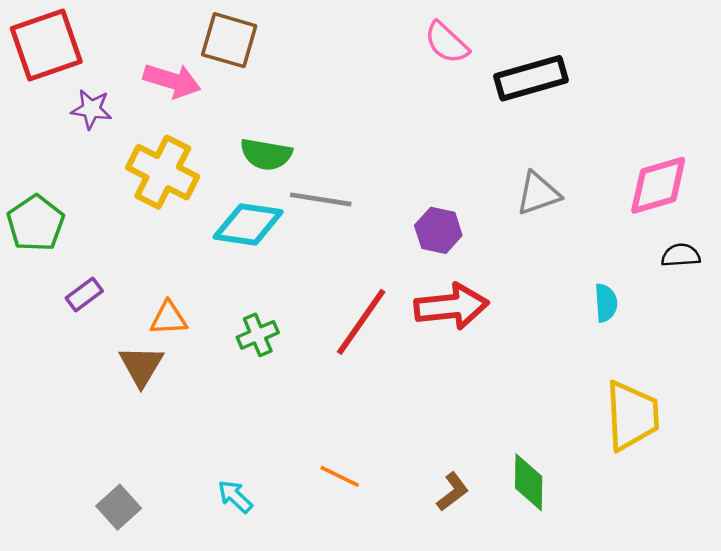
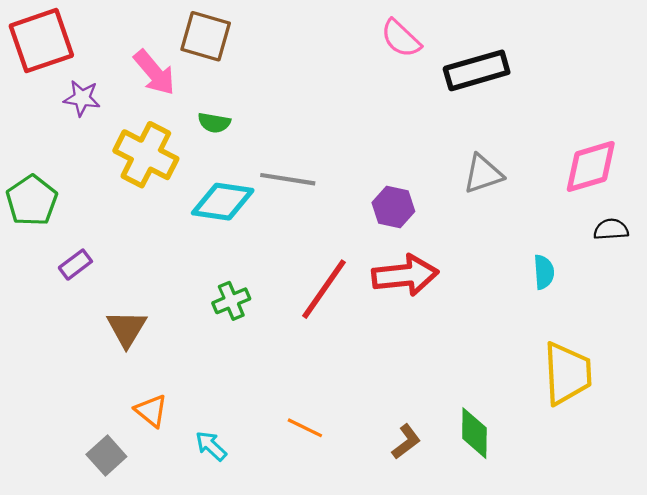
pink arrow: (172, 81) -> (154, 73), turned 33
green semicircle: (266, 154) -> (214, 123), moved, size x0.7
orange triangle: (169, 318) -> (151, 411), moved, turned 42

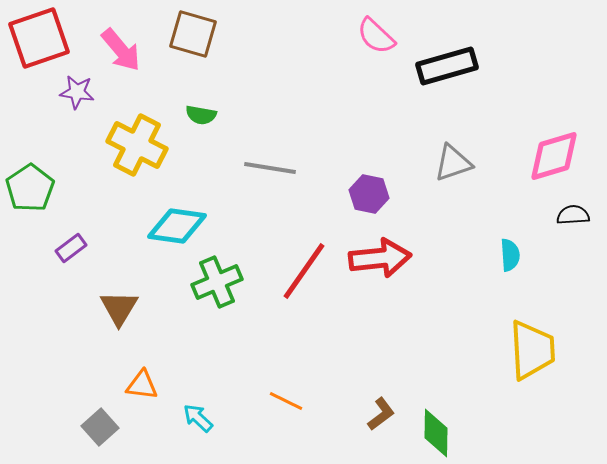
pink arrow: (154, 73) -> (121, 50), moved
cyan diamond: (223, 202) -> (177, 226), moved
green cross: (231, 301) -> (217, 282), size x1.4
orange triangle: (151, 411) -> (142, 385), turned -32
green diamond: (474, 433) -> (436, 433), moved

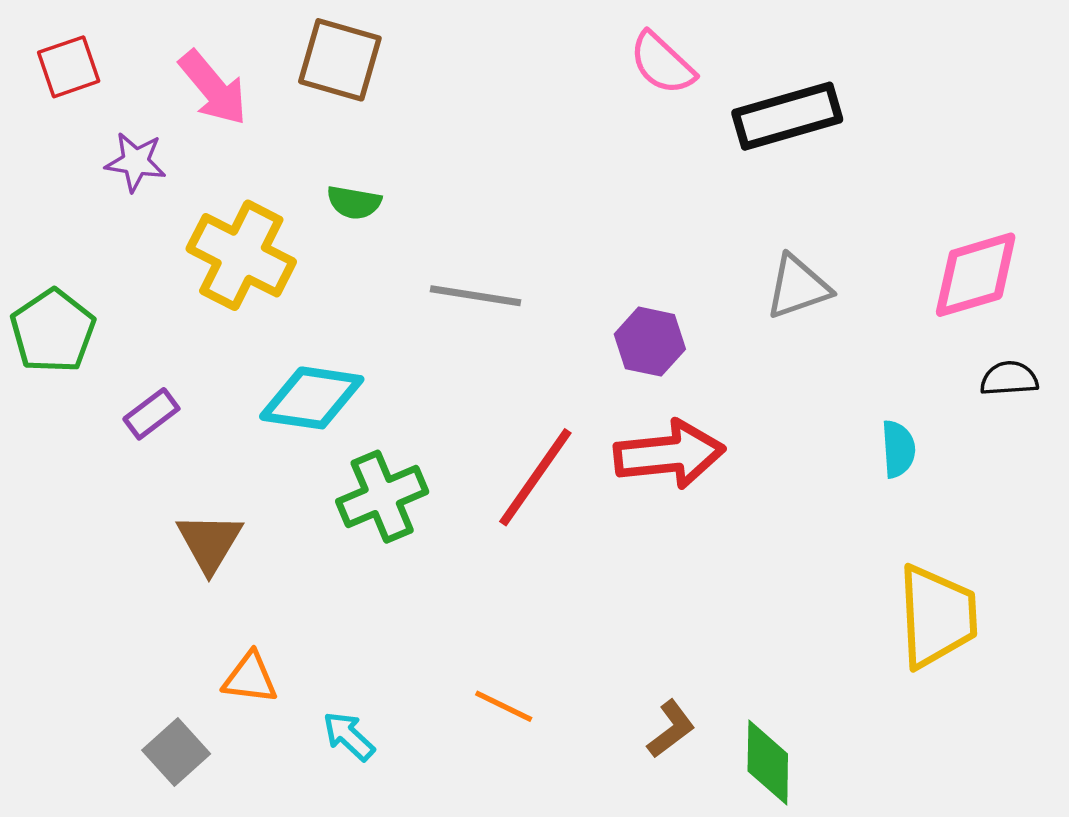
red square: (39, 38) -> (69, 67), size x0.6
purple rectangle: (71, 248) -> (151, 414), moved

